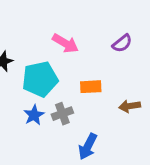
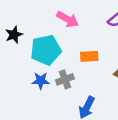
blue star: (34, 115) -> (41, 81), turned 30

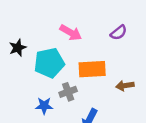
orange rectangle: (89, 56) -> (92, 69), size x1.5
blue star: (41, 81) -> (44, 106), moved

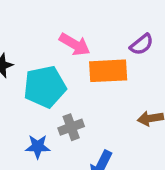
orange rectangle: (92, 69) -> (108, 71), moved

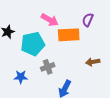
purple semicircle: (142, 44) -> (88, 20), turned 152
blue star: (38, 147) -> (21, 77), moved

